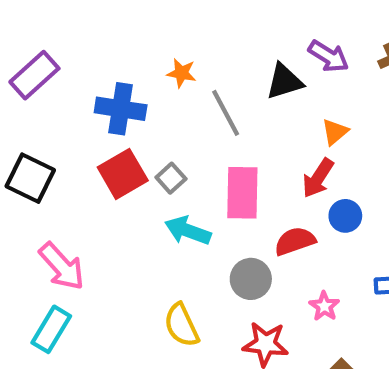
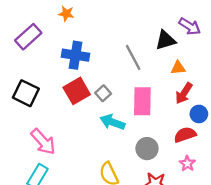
orange star: (181, 73) -> (66, 14), moved
orange triangle: (335, 132) -> (178, 68), moved, turned 35
red semicircle: (295, 241) -> (185, 135), moved

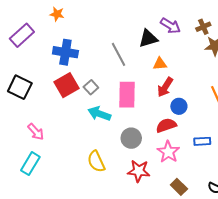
pink arrow: (43, 142) -> (36, 132), size x0.7
pink star: (187, 164) -> (168, 152), size x1.5

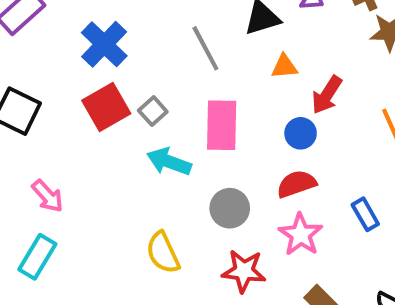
blue cross: (65, 52) -> (104, 44), turned 35
red arrow: (165, 87) -> (327, 95), moved
blue circle: (179, 106) -> (301, 133), moved
blue rectangle: (202, 141) -> (365, 214), turned 63

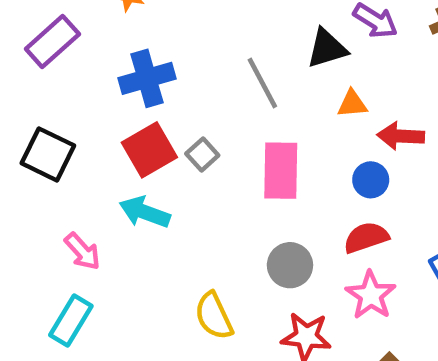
blue cross: (104, 44) -> (147, 78), turned 30
red arrow: (327, 95) -> (401, 136), turned 60
cyan arrow: (169, 162) -> (145, 212), moved

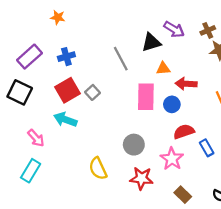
purple rectangle: (52, 41) -> (29, 57), moved
blue cross: (147, 78) -> (66, 57), size x0.7
pink rectangle: (281, 171) -> (146, 97), moved
red semicircle: (366, 238) -> (184, 132), moved

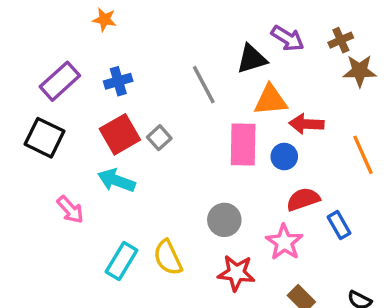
orange triangle: (163, 68) -> (271, 100), size x1.5
cyan rectangle: (31, 171) -> (122, 261), moved

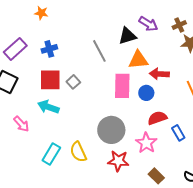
red square: (120, 134) -> (50, 80), turned 30
gray circle: (224, 220) -> (111, 130), size x1.4

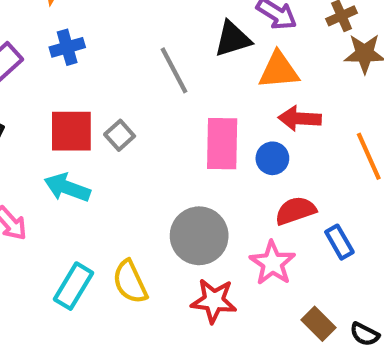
blue cross: (49, 49) -> (67, 47), moved
orange triangle: (138, 60) -> (279, 70), moved
brown rectangle: (156, 176) -> (318, 324), moved

